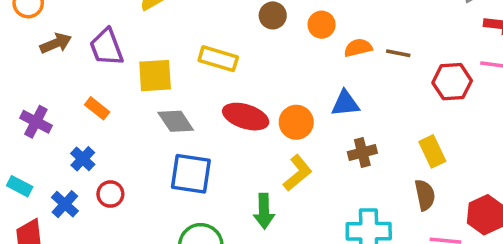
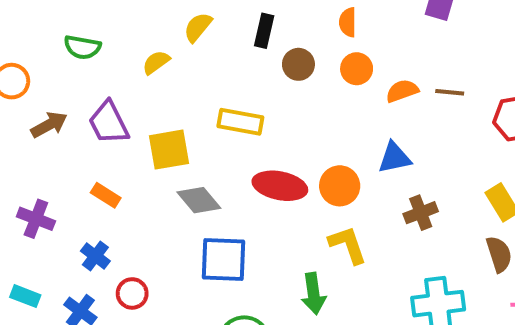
yellow L-shape: (298, 173) -> (348, 245), turned -63

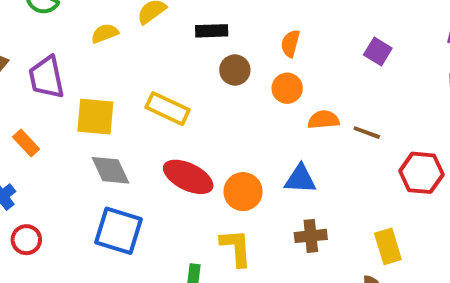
black rectangle: (264, 31) -> (212, 31), turned 60

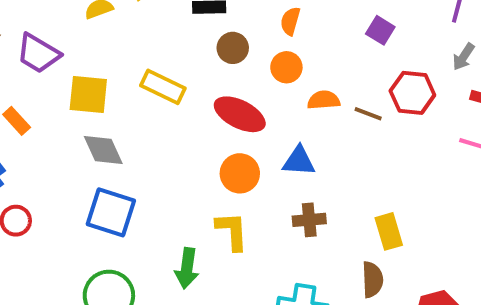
purple trapezoid: (46, 77) -> (38, 53), turned -48
red hexagon: (421, 173) -> (412, 93), moved
red ellipse: (188, 177) -> (240, 114), moved

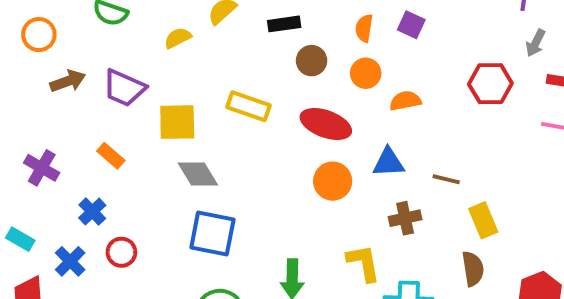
purple square: (380, 30) -> (411, 25), moved
brown line: (368, 114) -> (446, 179), moved
yellow L-shape: (232, 231) -> (364, 263), moved

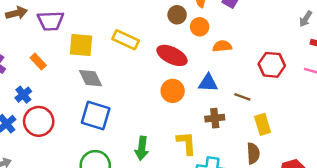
brown circle: (312, 61) -> (177, 15), moved
red hexagon: (490, 84) -> (272, 65), moved
purple trapezoid: (124, 88) -> (51, 21), turned -32
red circle: (121, 252) -> (39, 121), size x1.6

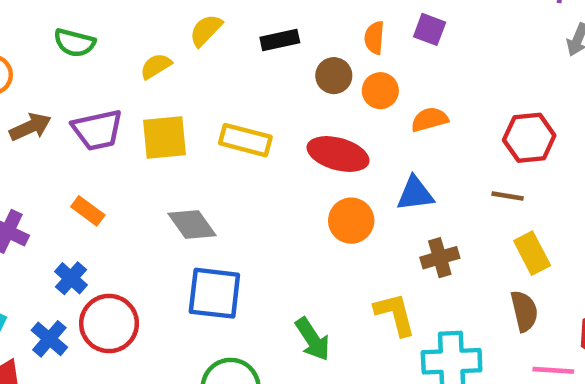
yellow square: (81, 45) -> (164, 137), moved
brown line: (242, 97) -> (508, 196), moved
green arrow: (142, 148) -> (313, 339), turned -30

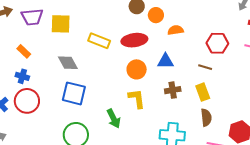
yellow rectangle: (245, 140) -> (99, 41), moved
red ellipse: (338, 154) -> (134, 40), turned -30
yellow rectangle: (532, 253) -> (203, 92), moved
blue cross: (71, 278) -> (22, 76), moved, turned -32
yellow L-shape: (395, 314) -> (137, 99), moved

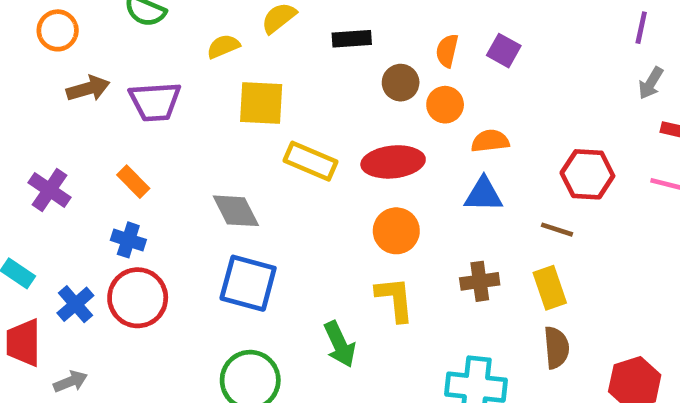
yellow square: (61, 24) -> (261, 103), moved
blue triangle: (165, 61) -> (483, 194), moved

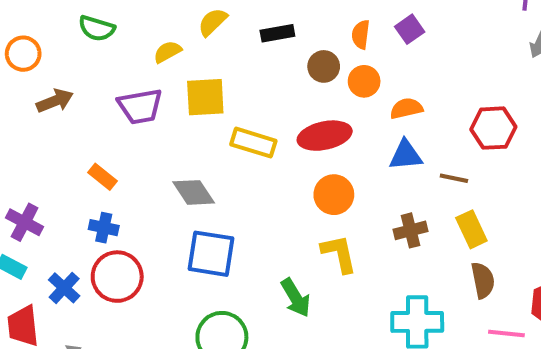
purple square: (504, 51) -> (410, 29), turned 32
purple trapezoid: (155, 102) -> (140, 106), moved
purple cross: (50, 190) -> (25, 222), moved
brown line: (557, 230) -> (454, 178), moved

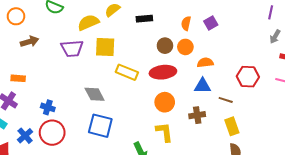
yellow semicircle: (167, 52) -> (88, 22), size x1.5
brown circle: (324, 66) -> (165, 46), moved
orange rectangle: (102, 177) -> (18, 78), moved, turned -40
brown cross: (410, 230) -> (197, 115), moved

